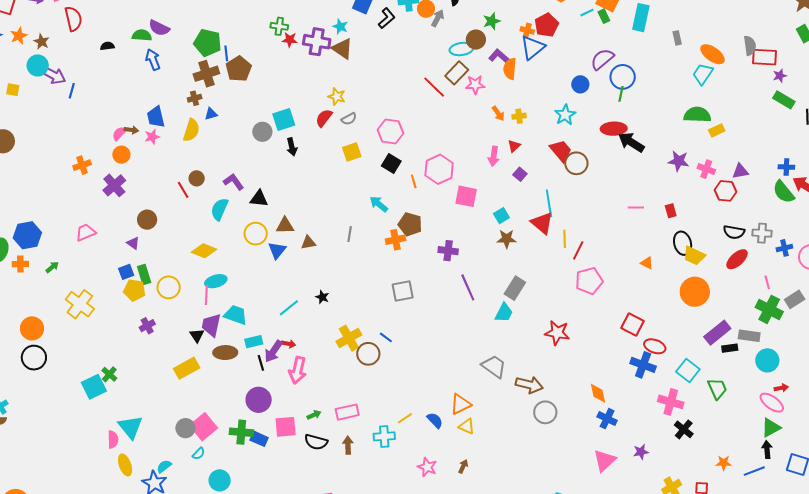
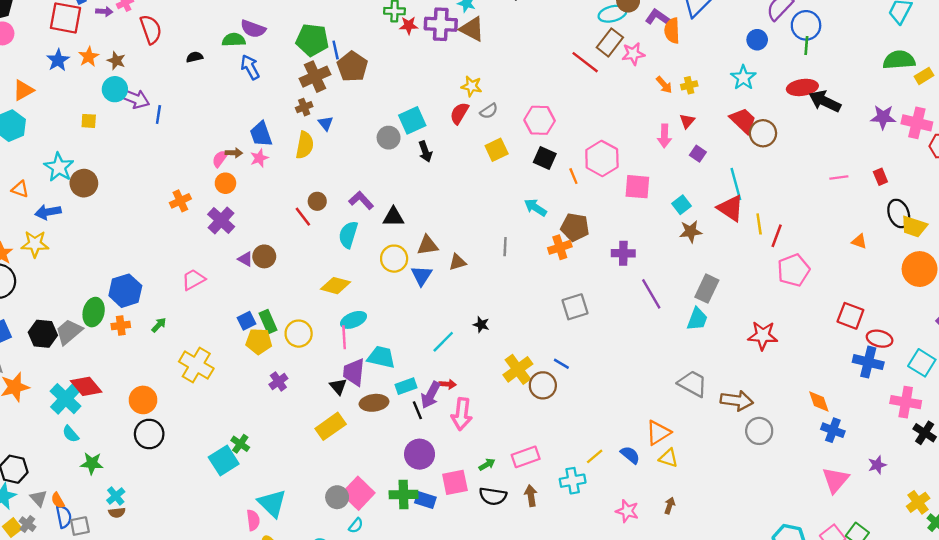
blue triangle: (211, 114) -> (326, 123), turned -48
pink cross: (706, 169) -> (917, 123), size x1.4
purple triangle: (133, 243) -> (245, 259), moved

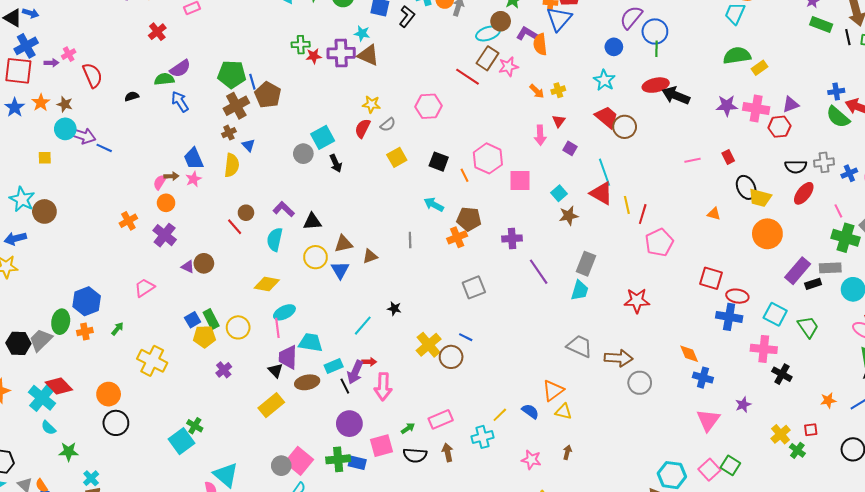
purple semicircle: (253, 29) -> (180, 69), turned -50
blue line: (158, 114) -> (104, 148), turned -70
pink hexagon: (540, 120) -> (428, 106), moved

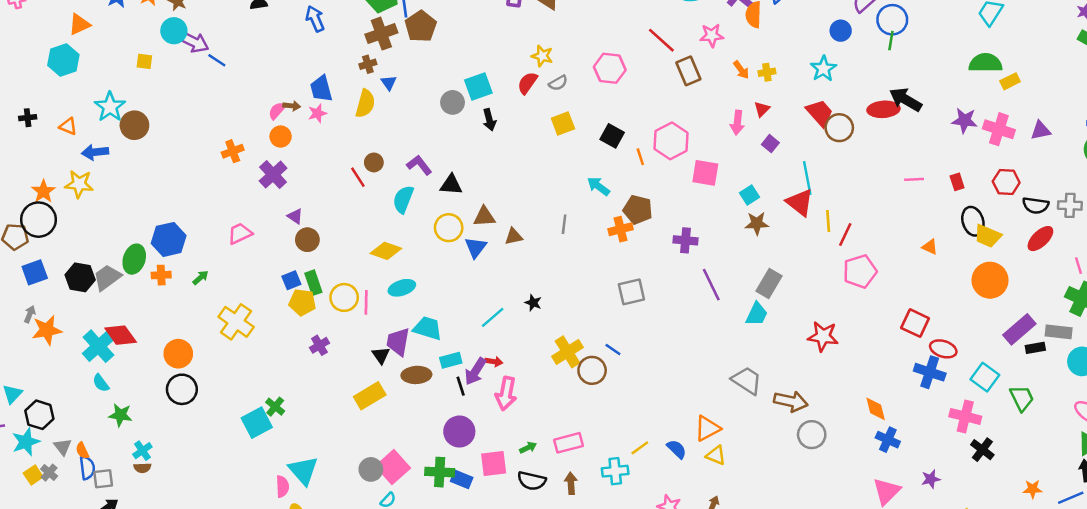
brown rectangle: (487, 58) -> (688, 71), moved, turned -65
red ellipse: (656, 85) -> (883, 109), moved
red hexagon: (779, 127) -> (1006, 182), moved
brown circle: (204, 263) -> (307, 240), moved
pink line: (277, 328) -> (366, 302), moved

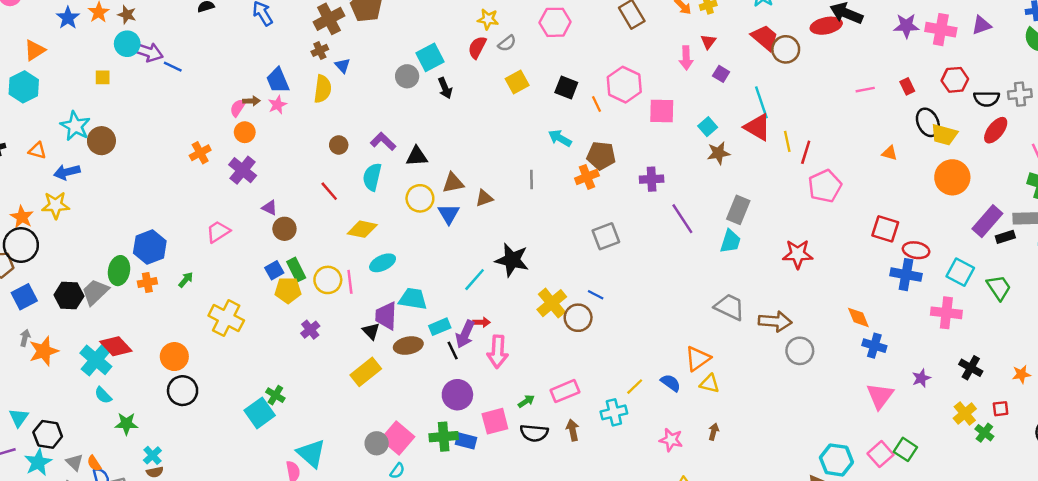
red line: (358, 177) -> (329, 191), moved
black star: (533, 303) -> (512, 260), size x2.0
black cross: (982, 450) -> (971, 368), moved

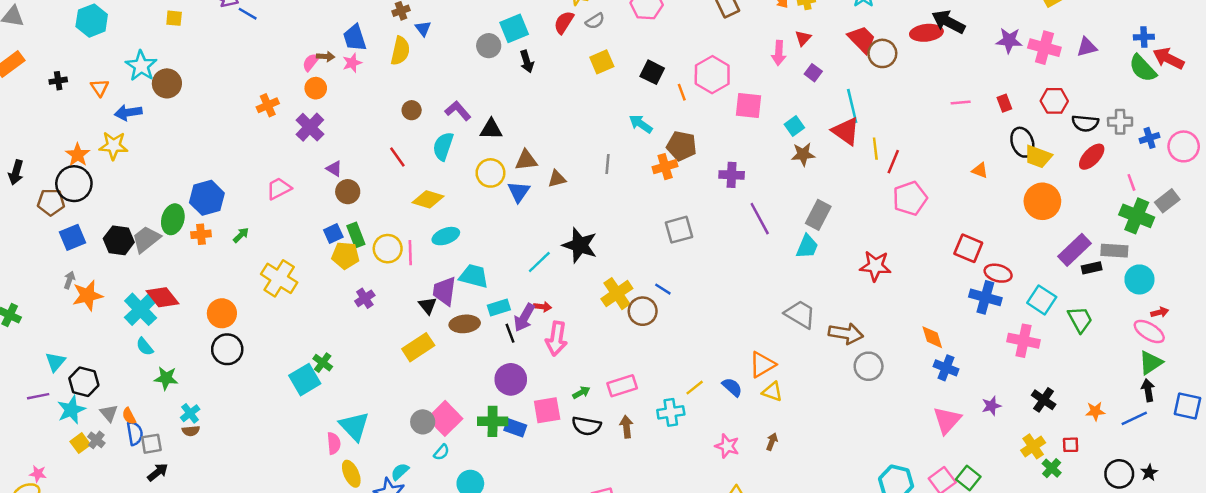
orange triangle: (37, 151) -> (100, 88), turned 36

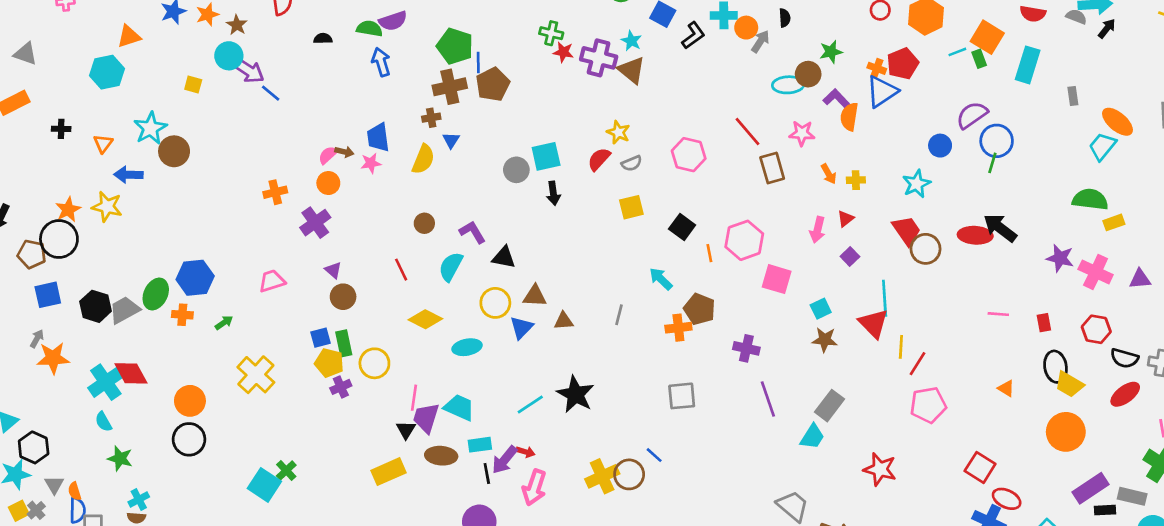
cyan ellipse: (446, 236) -> (467, 347), moved
pink line: (410, 253) -> (414, 398), moved
yellow cross: (617, 294) -> (602, 476), moved
purple cross: (365, 298) -> (341, 387), moved
cyan square: (305, 380) -> (264, 485), turned -36

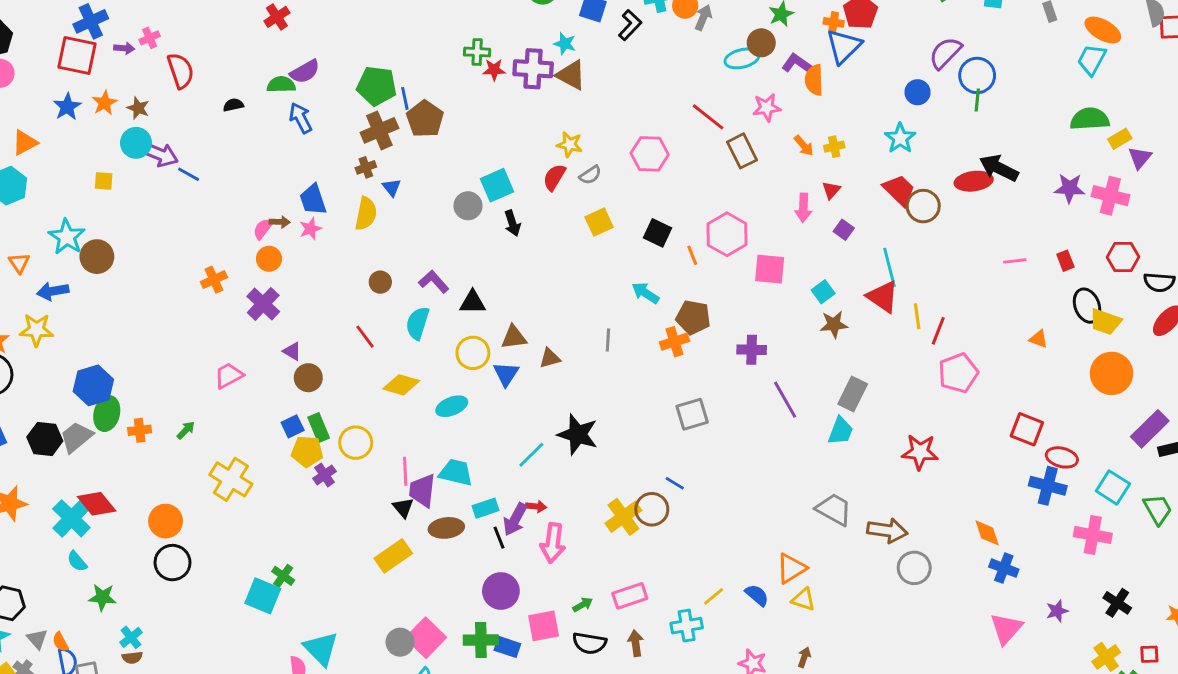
blue hexagon: (195, 278) -> (93, 385), moved
purple triangle: (1140, 279) -> (1140, 158), moved, turned -35

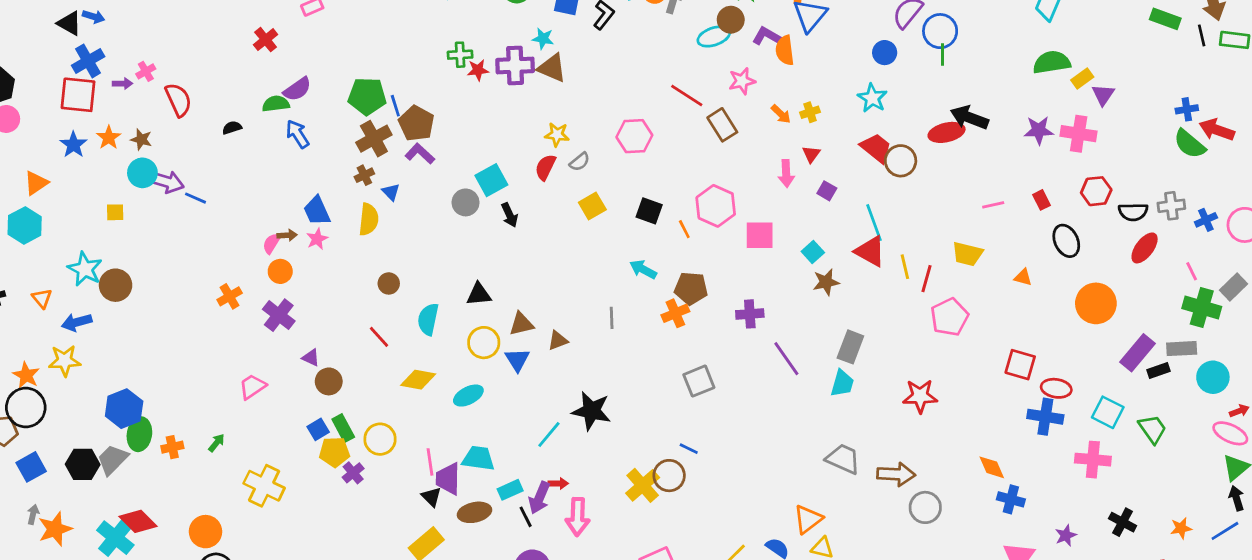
purple L-shape: (434, 282) -> (420, 154), moved
yellow trapezoid: (1105, 322) -> (967, 254), moved

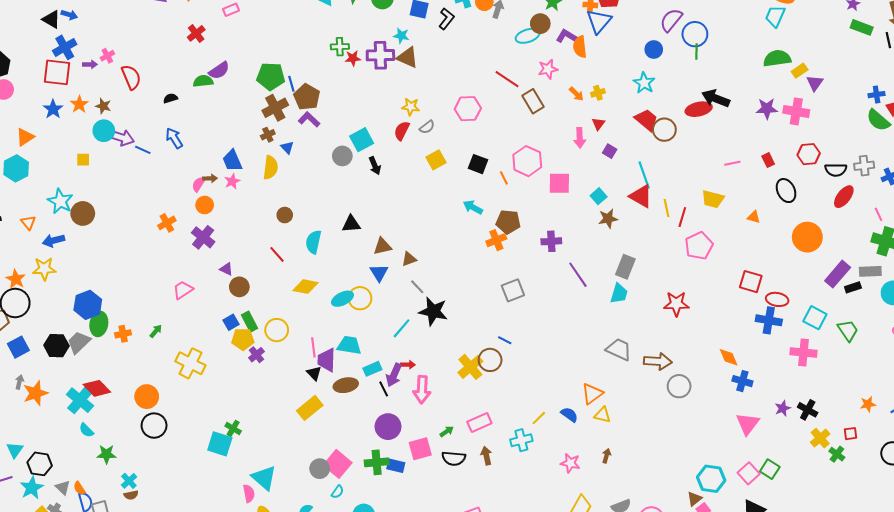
blue arrow: (297, 134) -> (174, 138), moved
gray line: (612, 318) -> (417, 287), moved, turned -42
yellow circle: (484, 343) -> (360, 298), moved
black cross: (1123, 522) -> (808, 410), moved

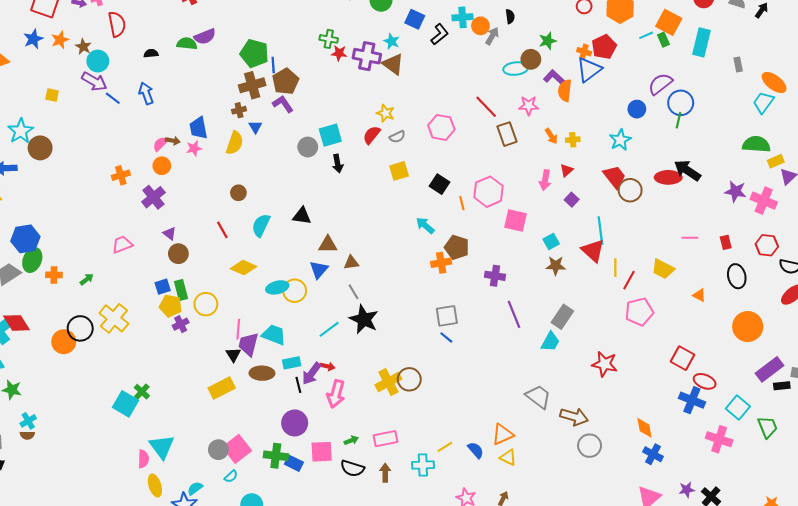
cyan circle: (104, 131) -> (98, 61), moved
blue line: (505, 340) -> (446, 337), moved
black circle: (154, 426) -> (80, 328), moved

